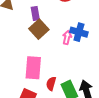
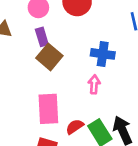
pink arrow: (67, 37) -> (94, 84), moved
red semicircle: (51, 84) -> (75, 127), turned 48

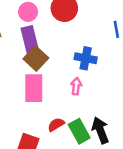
purple rectangle: (42, 37) -> (30, 39), size x1.5
pink rectangle: (48, 109) -> (34, 88), moved

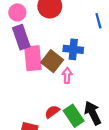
brown square: (36, 58) -> (52, 61), moved
pink rectangle: (34, 88) -> (33, 58), moved

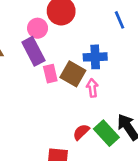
pink circle: (17, 12) -> (38, 28), moved
pink rectangle: (33, 58) -> (50, 74), size x0.6

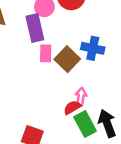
pink arrow: (92, 88) -> (81, 97), moved
red semicircle: (81, 132) -> (72, 107), moved

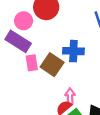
purple rectangle: (35, 28) -> (18, 41), turned -35

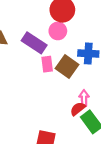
pink circle: (24, 21) -> (58, 31), moved

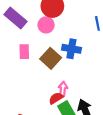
purple rectangle: (34, 43) -> (15, 18), moved
pink rectangle: (47, 64) -> (24, 52), moved

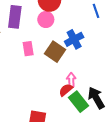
purple rectangle: (15, 18) -> (15, 17), turned 65
blue cross: (71, 49) -> (74, 39), turned -30

